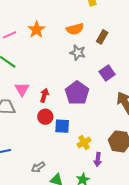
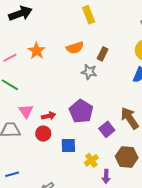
gray star: (78, 53) -> (89, 72), moved
purple square: (107, 73) -> (107, 129), moved
red arrow: (44, 95) -> (49, 116), turned 64
red circle: (45, 117) -> (43, 134), moved

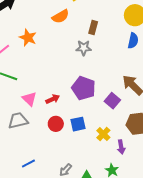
orange semicircle: (75, 48) -> (61, 16), moved
red circle: (43, 134) -> (56, 124), moved

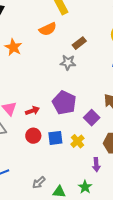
brown rectangle: (93, 27) -> (79, 43), turned 32
yellow cross: (103, 134) -> (77, 141), moved

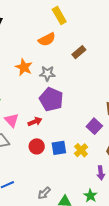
orange star: (13, 47) -> (24, 67), moved
gray star: (68, 62) -> (47, 73), moved
purple pentagon: (64, 103) -> (51, 99), moved

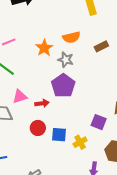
orange semicircle: (47, 39) -> (71, 37), moved
pink triangle: (12, 120) -> (20, 97), turned 42
purple square: (94, 126) -> (99, 122), turned -35

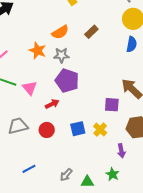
pink triangle: (20, 97) -> (30, 88), moved, turned -35
red circle: (38, 128) -> (47, 130), moved

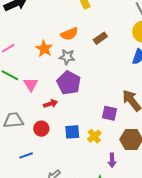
blue line: (29, 169) -> (26, 155), moved

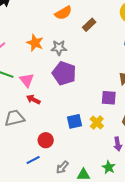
orange semicircle: (69, 34) -> (63, 13), moved
red arrow: (51, 104) -> (33, 99), moved, turned -128
red circle: (41, 129) -> (46, 140), moved
blue line: (26, 155) -> (33, 160), moved

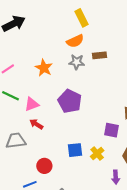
brown rectangle: (89, 25) -> (100, 55), turned 32
gray star: (59, 48) -> (77, 62), moved
pink triangle: (27, 80) -> (32, 104), turned 42

